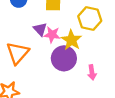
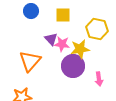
yellow star: (71, 40) -> (80, 49), turned 30

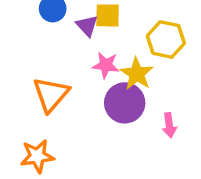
purple triangle: (51, 39) -> (87, 26), moved
yellow star: (80, 49) -> (137, 74), turned -30

